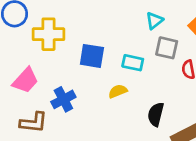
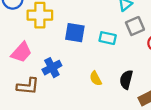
gray square: (167, 48) -> (135, 26), turned -36
yellow semicircle: (118, 91) -> (96, 78), moved, turned -96

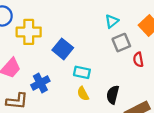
blue square: (75, 33) -> (63, 49), turned 30
cyan rectangle: (108, 38) -> (82, 72), moved

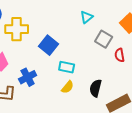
cyan triangle: (112, 21) -> (87, 17), moved
gray square: (121, 43) -> (104, 39), turned -36
yellow semicircle: (83, 94) -> (68, 87), turned -112

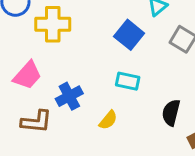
blue square: (49, 45) -> (129, 35), moved
yellow semicircle: (68, 87) -> (108, 120), moved

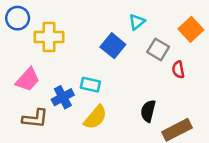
cyan rectangle: (128, 81) -> (90, 85), moved
yellow semicircle: (108, 120) -> (95, 117), size x1.5

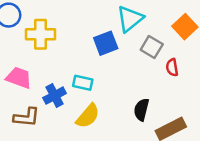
cyan triangle: (137, 22) -> (130, 19), size x1.6
blue square: (113, 46) -> (106, 43), turned 30
pink trapezoid: (28, 80) -> (19, 78), turned -112

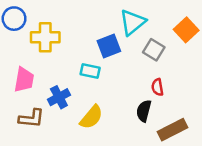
red semicircle: (172, 67) -> (157, 87), moved
pink trapezoid: (19, 78) -> (24, 80), turned 80
cyan rectangle: (83, 83) -> (90, 71), moved

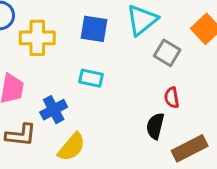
blue square: (109, 46) -> (94, 29), moved, turned 30
yellow semicircle: (91, 117) -> (72, 147), moved

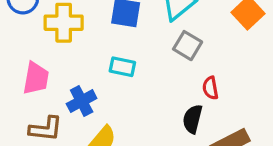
gray square: (167, 53) -> (188, 46), moved

